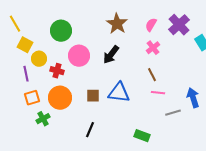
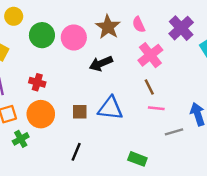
pink semicircle: (151, 25) -> (139, 25), moved, turned -56
pink cross: (153, 48) -> (150, 55), size x1.5
black arrow: (111, 55) -> (101, 63), turned 30
pink circle: (79, 56) -> (74, 37), moved
yellow circle: (39, 59) -> (14, 16), moved

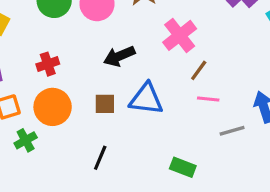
pink cross: (150, 55) -> (180, 35), moved
black arrow: (101, 63) -> (119, 56), moved
red cross: (37, 82) -> (48, 64), turned -35
brown line: (149, 87) -> (199, 70), turned 63

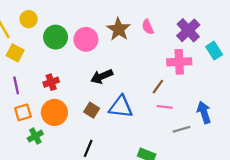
pink cross: (180, 35) -> (179, 62), moved, turned 35
brown square: (105, 104) -> (92, 110), turned 32

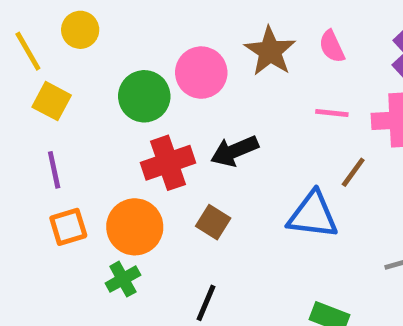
green circle: (56, 37) -> (144, 96), moved
red cross: (51, 82) -> (168, 163), moved, size x1.5
blue triangle: (121, 107) -> (313, 215), moved
pink line: (165, 107) -> (332, 113), moved
green cross: (35, 136) -> (123, 279), moved

